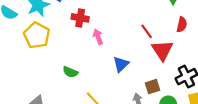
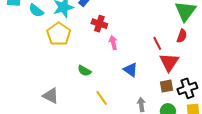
red semicircle: (182, 25) -> (182, 36), moved
blue triangle: (121, 64) -> (131, 70), turned -49
brown square: (153, 87) -> (167, 86), moved

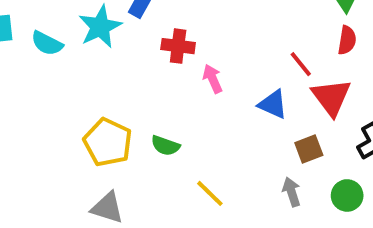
yellow pentagon: (59, 34) -> (108, 142), moved
blue triangle: (131, 70) -> (273, 104), moved
brown square: (167, 86) -> (309, 149), moved

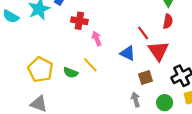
yellow line: (210, 193) -> (90, 65), moved

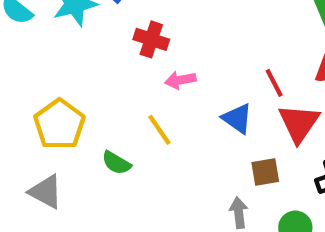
pink arrow: (97, 39) -> (180, 80), turned -88
green semicircle: (71, 73) -> (116, 163), moved

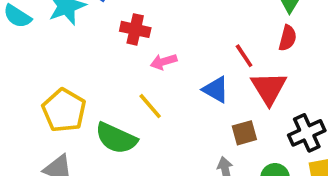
green semicircle: (116, 163) -> (116, 138), size x1.6

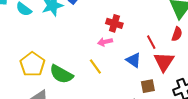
red cross: (135, 29) -> (114, 23), moved
yellow pentagon: (64, 110) -> (32, 64), moved
green semicircle: (116, 138) -> (61, 74), moved

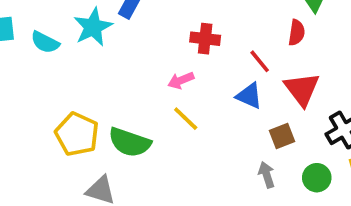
red semicircle: (177, 34) -> (297, 33), moved
pink arrow: (105, 42) -> (181, 80), moved
red line: (151, 42) -> (260, 61), moved

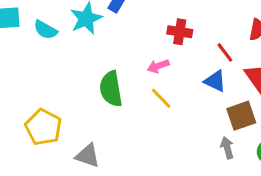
yellow pentagon: (77, 134) -> (43, 127), moved
brown square: (282, 136) -> (241, 116), size x1.4
green semicircle: (130, 142) -> (111, 89), moved, turned 60

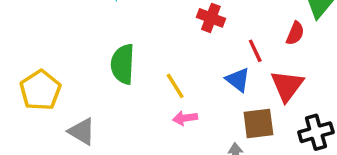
pink arrow: (158, 66) -> (185, 118), moved

